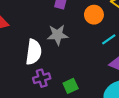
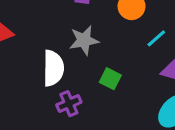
green square: (71, 86) -> (110, 79), moved, turned -32

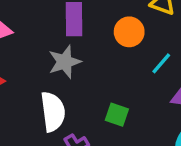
gray star: (84, 40) -> (65, 62), moved

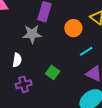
white semicircle: (53, 112) -> (17, 60), size x0.6

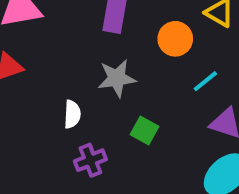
gray star: (32, 34) -> (117, 78), moved

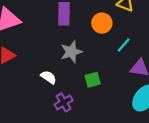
white semicircle: (72, 114) -> (49, 77), turned -49
green square: (145, 130) -> (93, 80), turned -35

